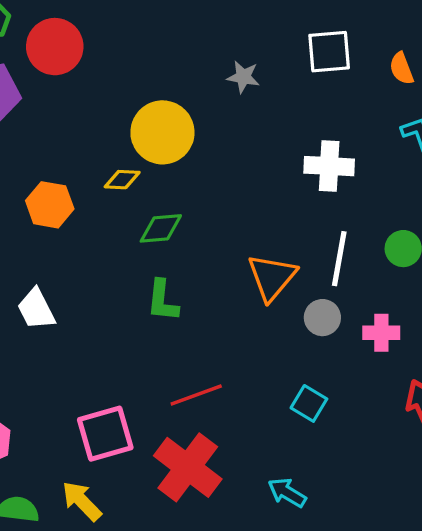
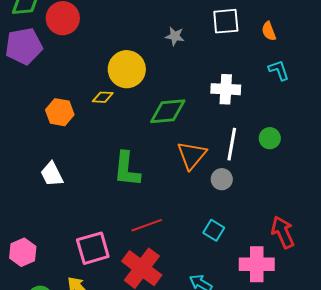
green diamond: (161, 228) -> (168, 111), moved, size x1.4
green L-shape: (162, 301) -> (127, 169), size x1.4
pink cross: (381, 333) -> (257, 264), moved, size x1.6

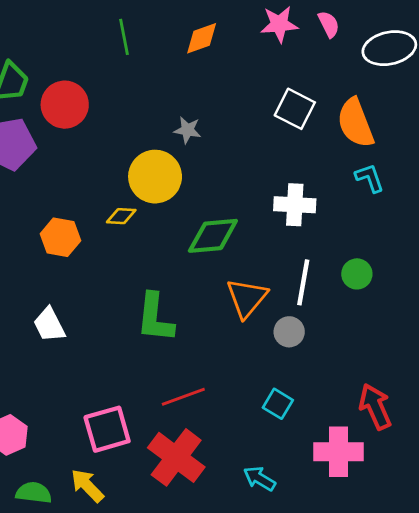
white square: (226, 21) -> (295, 109), turned 32
orange semicircle: (269, 31) -> (355, 123), size x1.8
gray star: (175, 36) -> (188, 130), moved

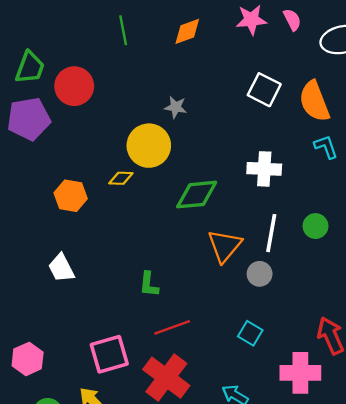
green L-shape: (155, 318) -> (149, 284), moved, size x0.6

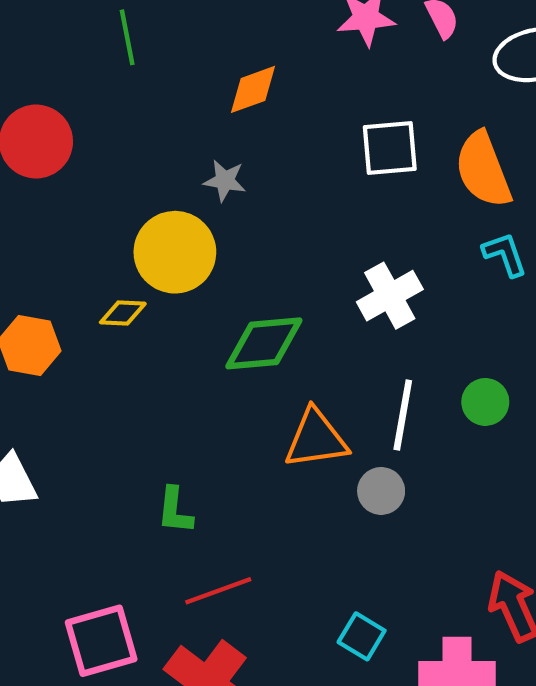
orange diamond: (187, 31) -> (253, 89), moved
white square: (264, 90) -> (390, 148), turned -32
white cross: (264, 169) -> (390, 296), turned -32
orange triangle: (225, 246) -> (316, 439), turned 42
cyan square: (250, 333) -> (362, 636), moved

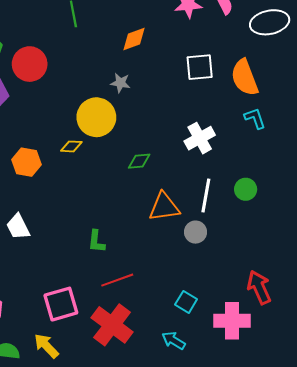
green diamond: (264, 343) -> (139, 161), size x0.6

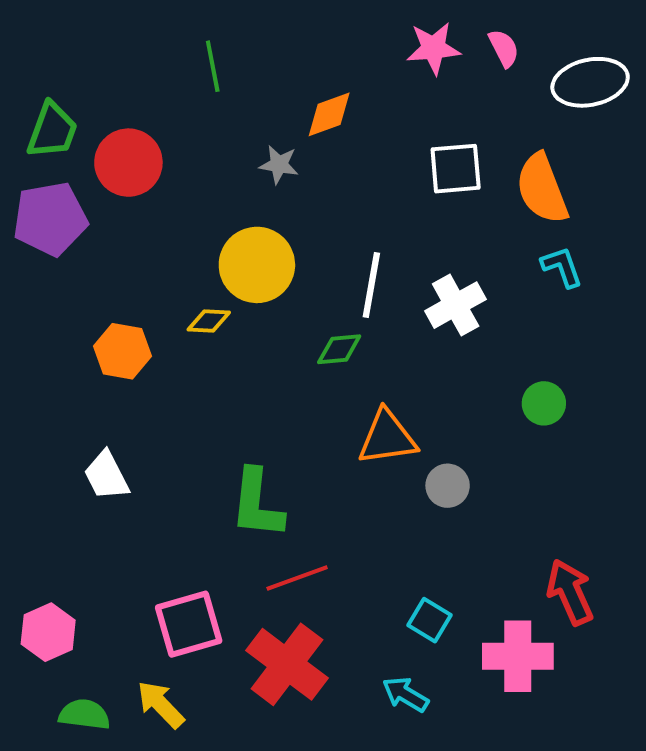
gray star: (120, 83) -> (279, 165), moved
white line: (206, 196) -> (371, 285), moved
green L-shape: (96, 241) -> (257, 504), size x1.6

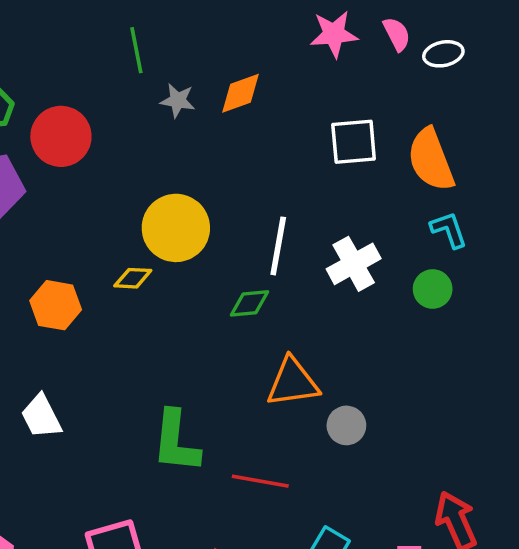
white ellipse: (590, 82) -> (443, 54), moved, size x0.6
gray star: (279, 165) -> (178, 100), moved
green circle: (544, 403) -> (433, 289), moved
red line: (297, 578) -> (260, 481), moved, turned 30

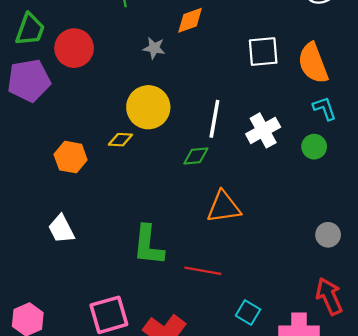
gray star: (178, 100) -> (154, 48), moved
gray circle: (346, 425) -> (328, 235), moved

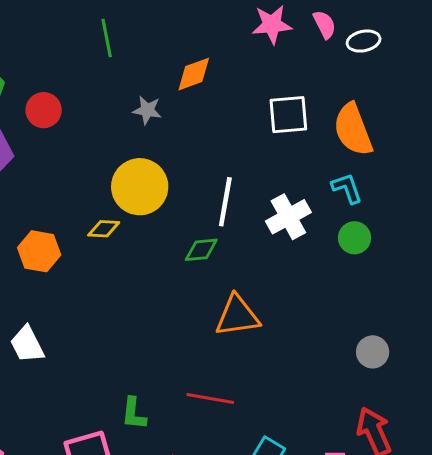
red circle: (74, 48) -> (44, 110), size x0.7
cyan L-shape: (325, 108) -> (347, 188), moved
green L-shape: (148, 245) -> (134, 414), moved, size x0.6

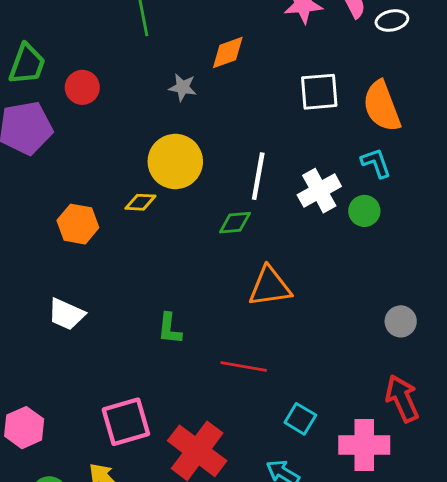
green circle: (355, 238) -> (364, 211), moved
white trapezoid: (27, 344) -> (66, 314), turned -39
green L-shape: (134, 414) -> (170, 329), moved

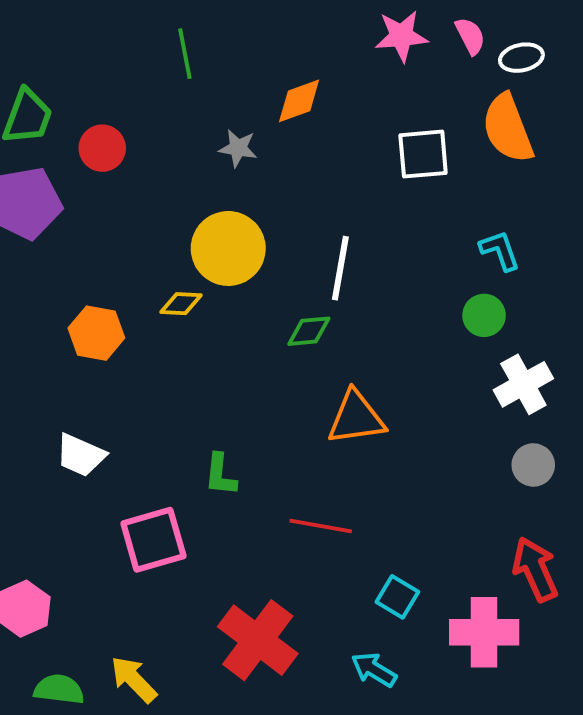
orange semicircle: (382, 106) -> (508, 128), moved
white cross: (319, 191) -> (523, 384), moved
pink square: (126, 422) -> (153, 540), moved

